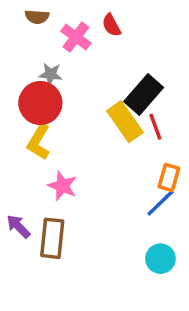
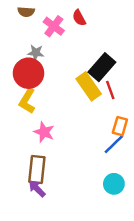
purple arrow: (18, 226) -> (37, 189), moved

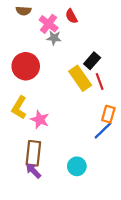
gray star: (36, 53) -> (54, 38), moved
black rectangle: (102, 67) -> (92, 61), size x0.7
yellow L-shape: (27, 101) -> (19, 108), moved
cyan circle: (114, 184) -> (77, 166), moved

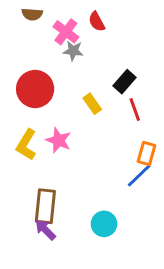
yellow rectangle: (80, 78) -> (92, 104), moved, size x0.6
pink star: (40, 120) -> (59, 140), moved

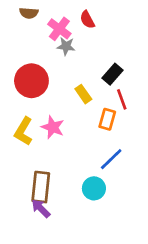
orange rectangle: (147, 154) -> (107, 119), moved
blue line: (139, 175) -> (111, 159), moved
cyan circle: (104, 224) -> (94, 188), moved

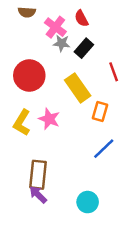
black rectangle: (113, 74) -> (84, 48), moved
yellow rectangle: (83, 94) -> (78, 88), size x1.6
red line: (122, 99) -> (114, 72), moved
cyan circle: (94, 188) -> (88, 202), moved

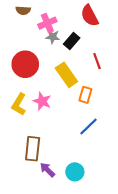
red semicircle: (81, 18) -> (90, 16), moved, size x1.5
pink cross: (55, 27) -> (47, 23), turned 30
purple arrow: (38, 195) -> (47, 170), moved

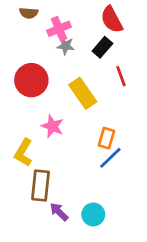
black rectangle: (72, 41) -> (102, 47), moved
orange rectangle: (85, 95) -> (106, 138), moved
yellow L-shape: (19, 104) -> (23, 153), moved

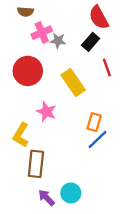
pink cross: (59, 29) -> (42, 33), moved
purple arrow: (59, 212) -> (46, 198), moved
cyan circle: (93, 214) -> (71, 193), moved

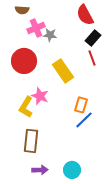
black rectangle: (91, 42) -> (93, 38), moved
yellow L-shape: (21, 135) -> (26, 107), moved
cyan circle: (71, 193) -> (72, 170), moved
purple arrow: (46, 198) -> (40, 170), turned 133

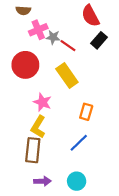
red line: (92, 58) -> (68, 46), moved, turned -35
yellow L-shape: (26, 107) -> (38, 127), moved
blue line: (84, 120) -> (79, 143), moved

